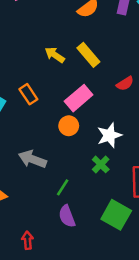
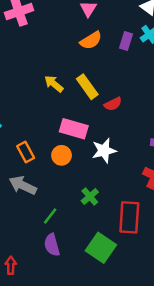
red semicircle: (125, 84) -> (113, 104), moved
orange rectangle: (28, 94) -> (26, 152), moved
pink rectangle: (79, 98) -> (74, 129), turned 52
white star: (109, 135) -> (104, 151), moved

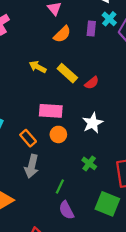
yellow arrow: (54, 84) -> (38, 67), moved
pink rectangle: (74, 129) -> (51, 111), moved
gray arrow: (23, 185) -> (32, 166), turned -90

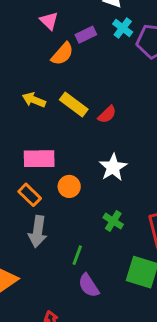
purple rectangle: (91, 28) -> (86, 35), moved, turned 64
pink rectangle: (51, 111) -> (39, 159), moved

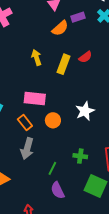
yellow arrow: (34, 100) -> (36, 57), turned 42
yellow rectangle: (74, 105) -> (63, 64), turned 66
red semicircle: (107, 114) -> (85, 57), moved
green cross: (113, 221) -> (80, 156), moved, turned -32

